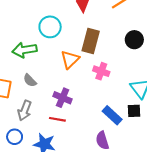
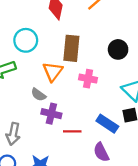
black circle: (134, 40) -> (118, 49), moved
gray semicircle: (30, 80) -> (38, 95), moved
red line: (57, 119) -> (72, 131), moved

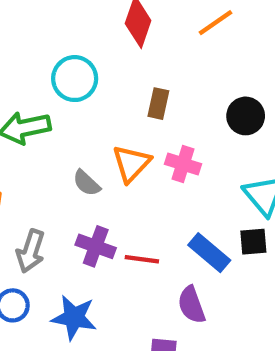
brown rectangle: (71, 48) -> (158, 104), size x0.6
orange triangle: (53, 72) -> (131, 164), moved
purple cross: (51, 114) -> (96, 246), moved

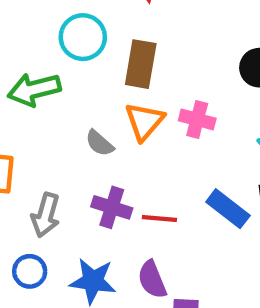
brown rectangle: (158, 104) -> (141, 64), moved, size x1.5
purple semicircle: (191, 305) -> (152, 280), moved

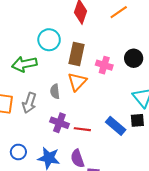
pink cross: (197, 119) -> (104, 65), moved
gray semicircle: (100, 143) -> (55, 91), turned 40
gray arrow: (46, 215) -> (29, 103), moved

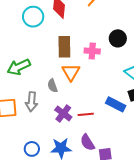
cyan circle: (49, 40) -> (33, 17), moved
purple cross: (59, 123) -> (63, 113), turned 30

